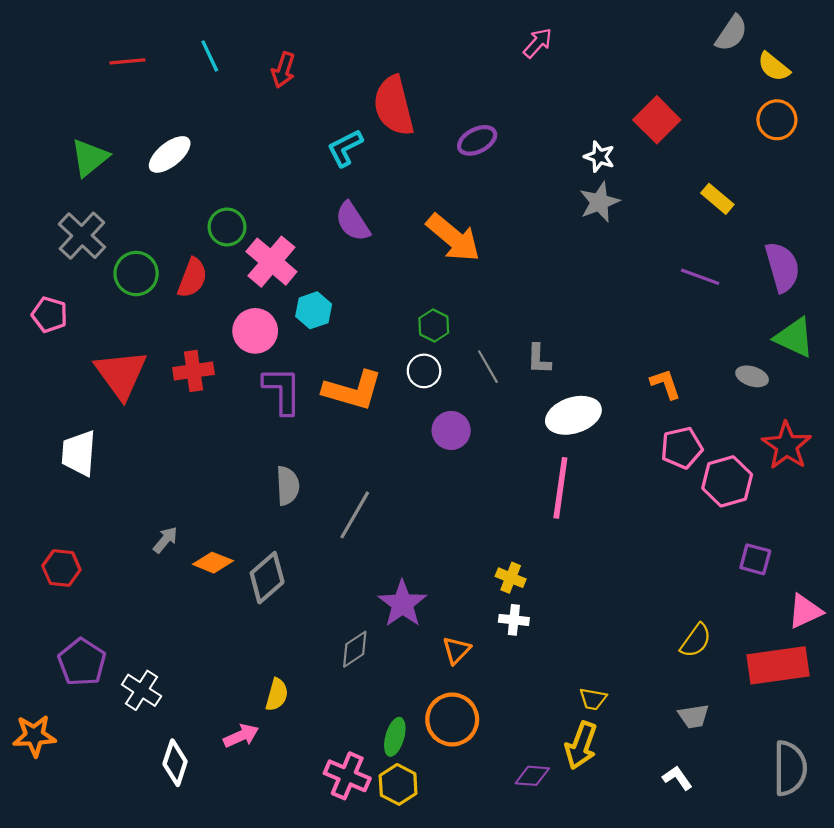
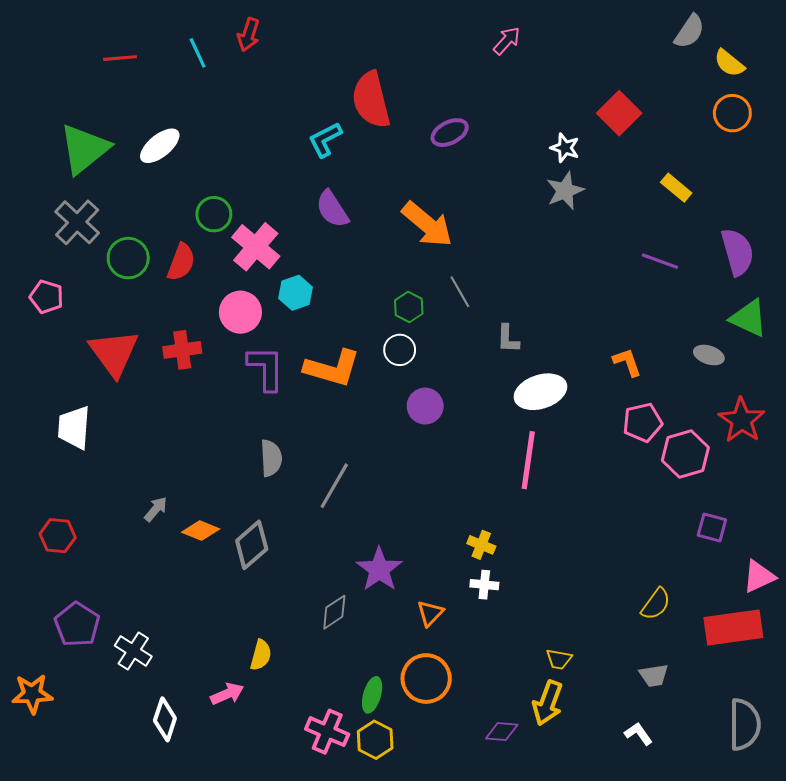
red arrow: (283, 70) -> (249, 35), moved
green triangle: (90, 158) -> (84, 149), size x1.4
gray line: (488, 367) -> (460, 292), moved

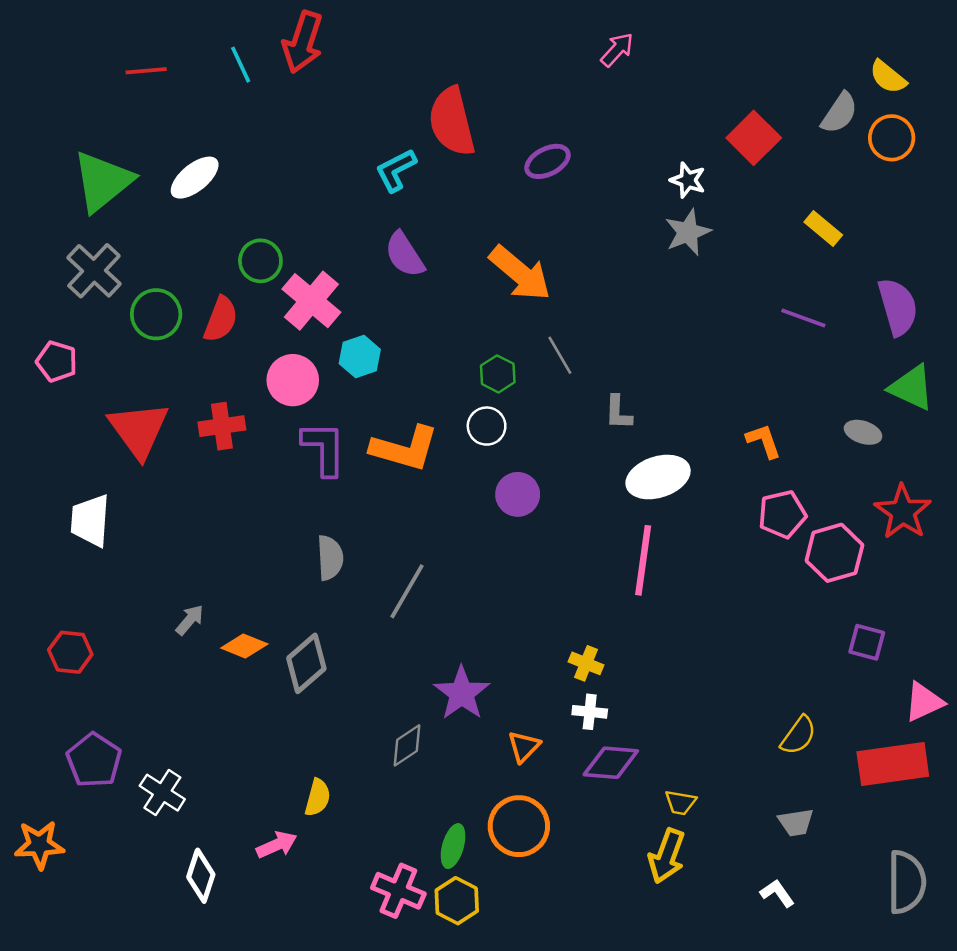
gray semicircle: (689, 31) -> (839, 113), moved
red arrow: (249, 35) -> (303, 42), size x1.5
purple diamond: (502, 732) -> (611, 763), moved, size x1.4

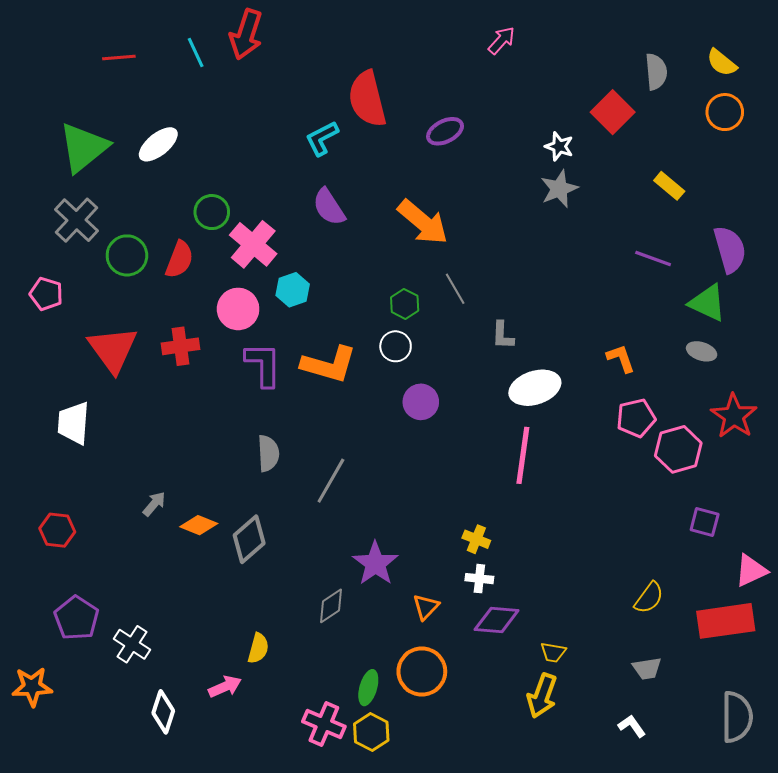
gray semicircle: (839, 113) -> (656, 72), moved, turned -39
green triangle: (911, 388) -> (708, 303), moved

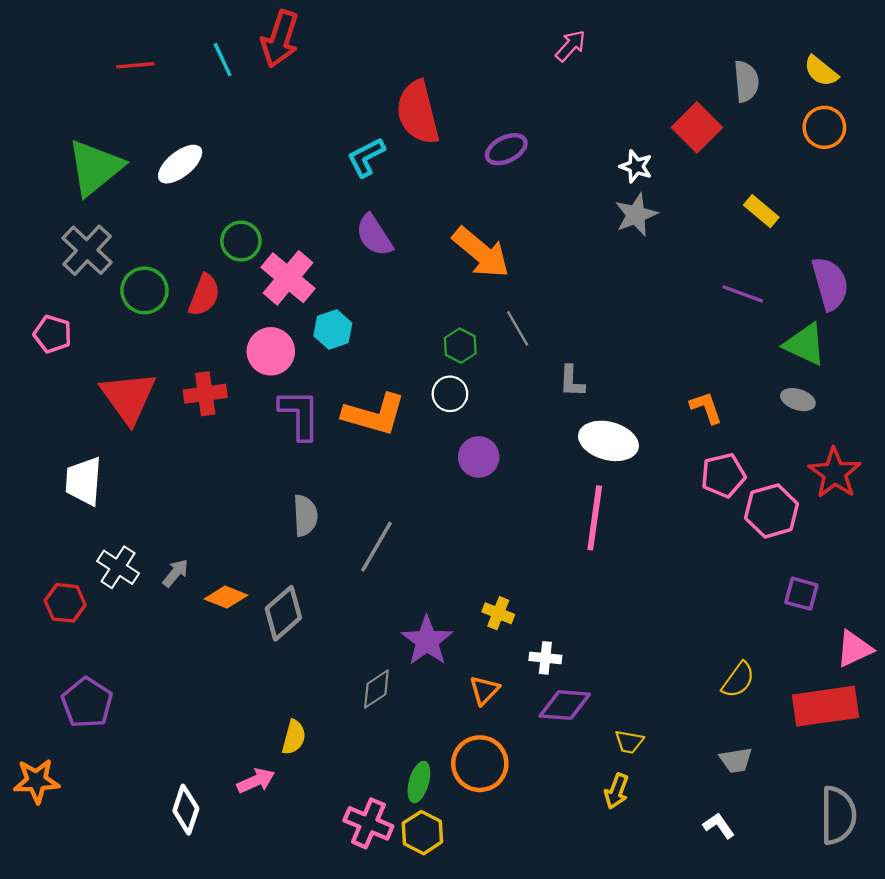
white ellipse: (535, 388) -> (608, 441), turned 33
yellow cross: (476, 539) -> (498, 613), moved
white cross: (132, 644) -> (118, 567), moved
yellow arrow: (542, 696) -> (616, 791), size x0.7

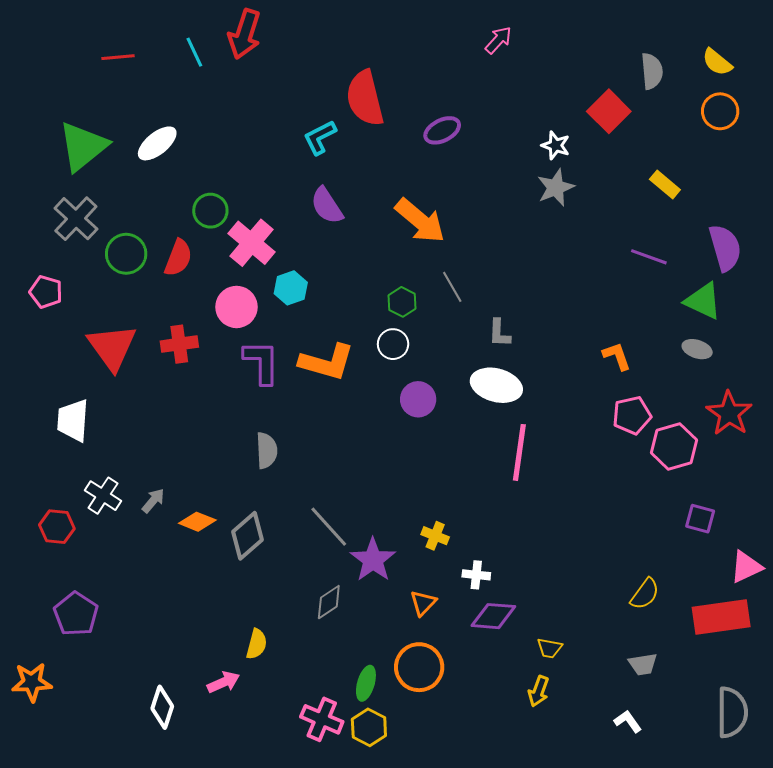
white ellipse: (608, 441) -> (496, 385), moved
gray line: (376, 547) -> (329, 527), moved, turned -72

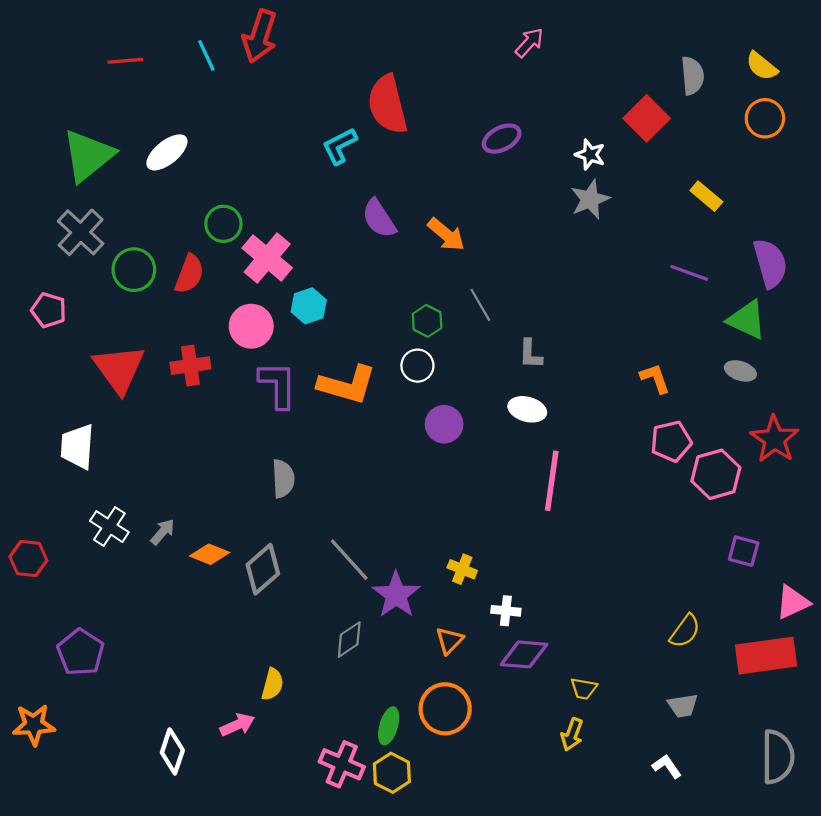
purple ellipse: (442, 130) -> (502, 139), moved
purple semicircle: (327, 206) -> (379, 219), moved
orange arrow: (420, 221) -> (446, 234), size x0.7
white ellipse: (496, 385) -> (527, 409), size x0.7
red hexagon: (57, 527) -> (28, 559), moved

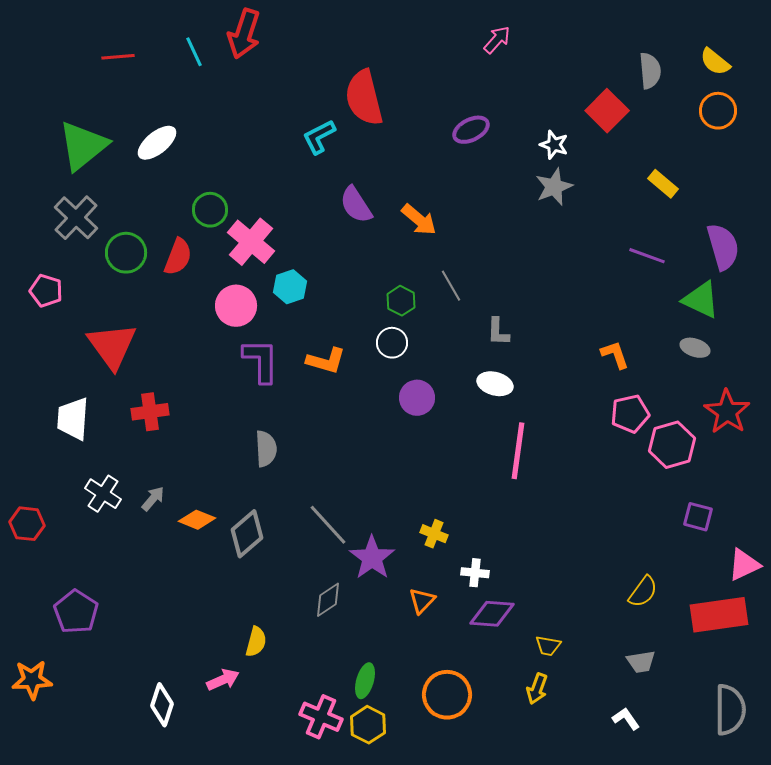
red cross: (190, 366) -> (150, 412), moved
orange L-shape: (347, 385) -> (326, 361), size x0.7
orange circle: (445, 709) -> (447, 695), moved

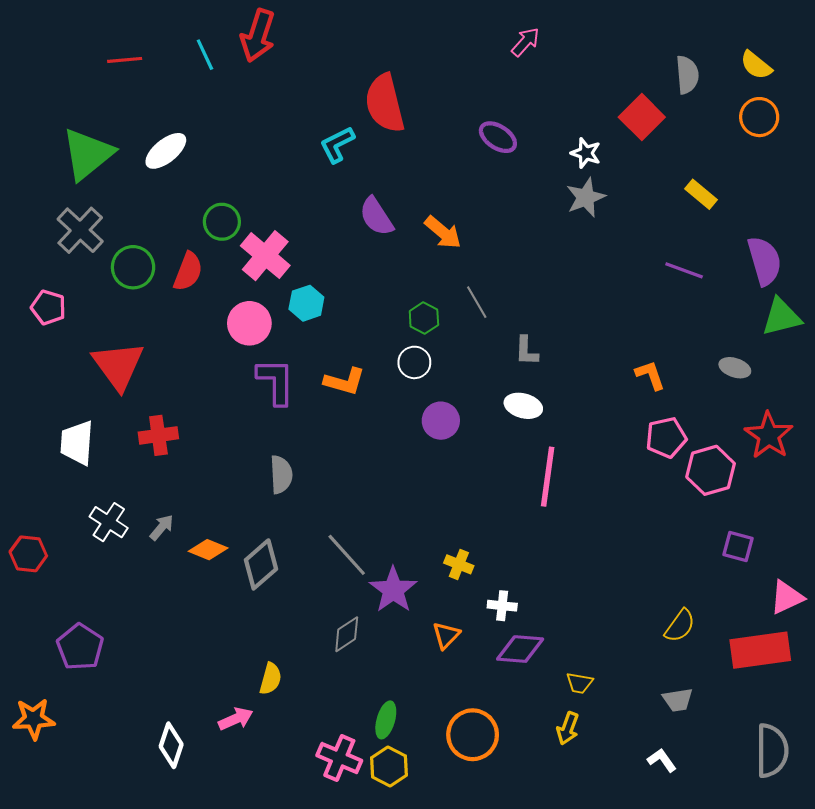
purple ellipse: (471, 130) -> (498, 137), turned 60
green triangle: (701, 300) -> (781, 317), moved, turned -39

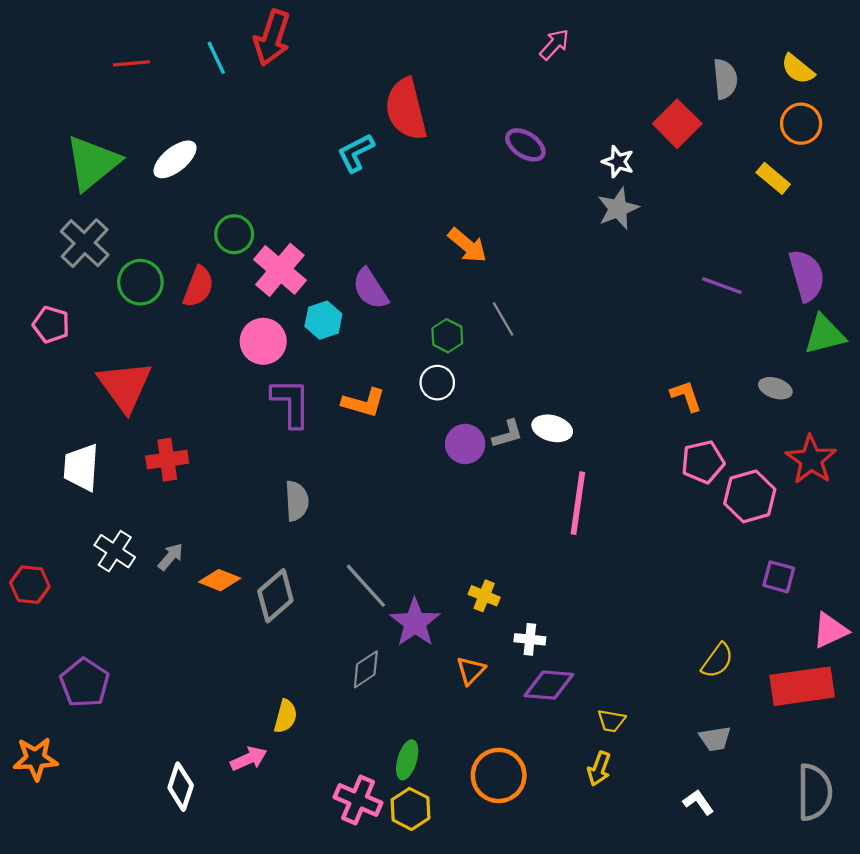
yellow rectangle: (701, 194) -> (773, 178), moved
purple semicircle: (376, 216) -> (370, 289), moved
gray L-shape: (526, 351) -> (508, 434), moved, turned -108

